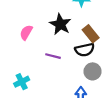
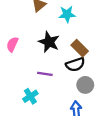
pink semicircle: (26, 32) -> (12, 44), moved
cyan cross: (22, 82) -> (30, 96), moved

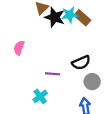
black star: (49, 42) -> (55, 17), moved
brown rectangle: (80, 48) -> (82, 18), moved

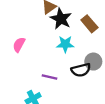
cyan star: (70, 15) -> (65, 44), moved
gray circle: (92, 82) -> (93, 62), moved

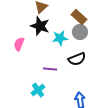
black star: (61, 19) -> (40, 26), moved
gray circle: (93, 62) -> (80, 32), moved

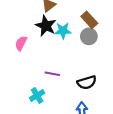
cyan star: (60, 38) -> (63, 31), moved
black semicircle: (77, 59) -> (87, 82), moved

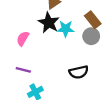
purple line: (52, 74) -> (23, 70), moved
black semicircle: (87, 82) -> (79, 72), moved

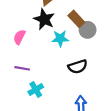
brown rectangle: (93, 20) -> (76, 19), moved
cyan star: (66, 29) -> (60, 38), moved

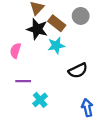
brown rectangle: (76, 19) -> (57, 23), moved
gray circle: (88, 30) -> (81, 16), moved

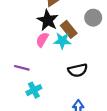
brown rectangle: (57, 23) -> (69, 29), moved
pink semicircle: (15, 51) -> (42, 40), moved

